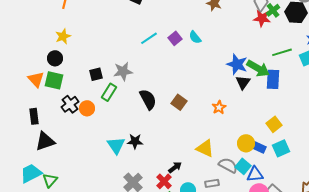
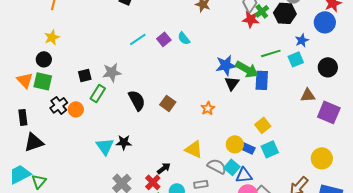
blue star: (237, 64) -> (226, 65), turned -30

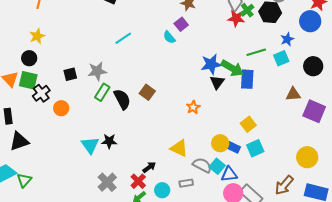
purple square: (164, 39) -> (181, 24), moved
green rectangle: (98, 93) -> (102, 92), moved
brown square: (168, 103) -> (147, 92), moved
black cross: (59, 105) -> (41, 93), moved

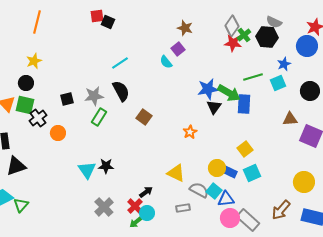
black semicircle: (122, 99) -> (121, 91), moved
cyan circle: (162, 190) -> (147, 213), moved

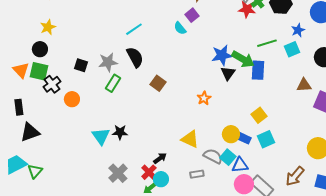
black square: (67, 99) -> (81, 65), turned 32

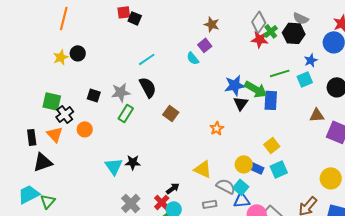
black circle: (40, 49) -> (78, 53), moved
orange triangle: (21, 70) -> (55, 134), moved
blue triangle: (240, 165) -> (242, 200), moved

